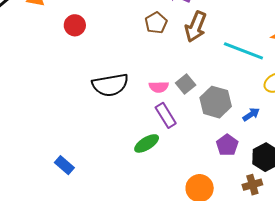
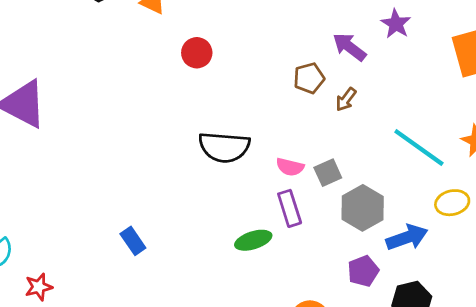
brown arrow: (196, 27) -> (346, 99), moved, size x0.6
blue arrow: (251, 114) -> (407, 237), size x1.6

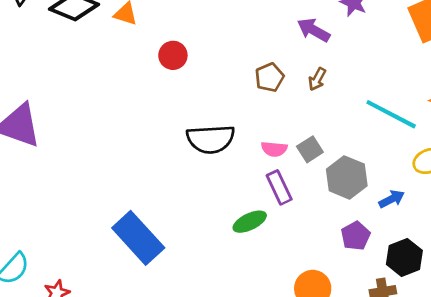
brown pentagon: (309, 78) -> (269, 77), moved
blue arrow: (407, 237) -> (392, 199), size x0.7
blue rectangle: (133, 241) -> (138, 238), size x2.0

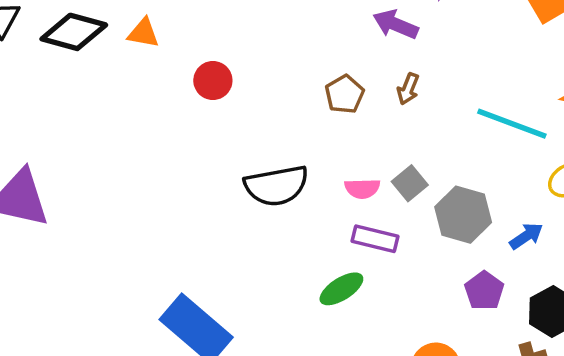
purple rectangle: (279, 187) -> (375, 239), turned -44

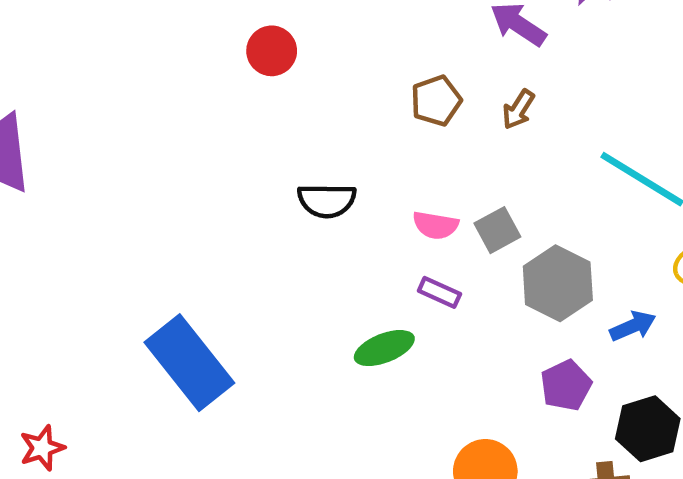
black semicircle: (276, 186) -> (327, 200), size x0.7
purple rectangle: (375, 239) -> (439, 292), size x0.7

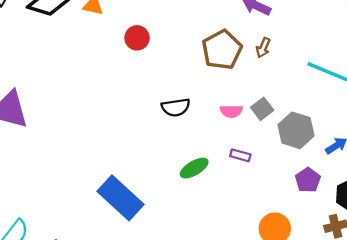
brown pentagon: (436, 101) -> (222, 50), size x1.6
purple rectangle: (439, 292) -> (240, 155), moved
green ellipse: (384, 348) -> (194, 168), moved

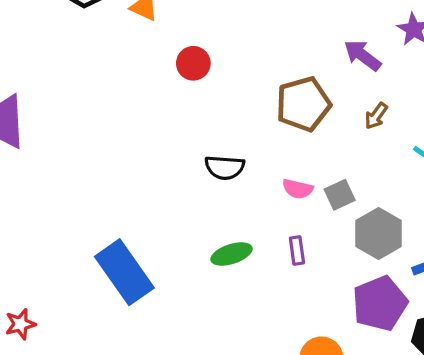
brown arrow: (263, 48) -> (376, 116), moved
purple rectangle: (240, 155) -> (297, 251), turned 54
purple pentagon: (308, 180) -> (380, 303), size x1.6

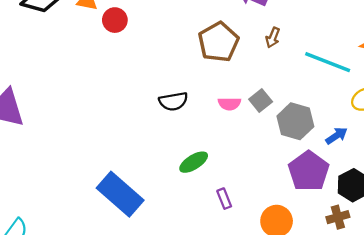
red circle: (193, 63) -> (115, 20), moved
purple rectangle: (297, 251) -> (224, 199), moved

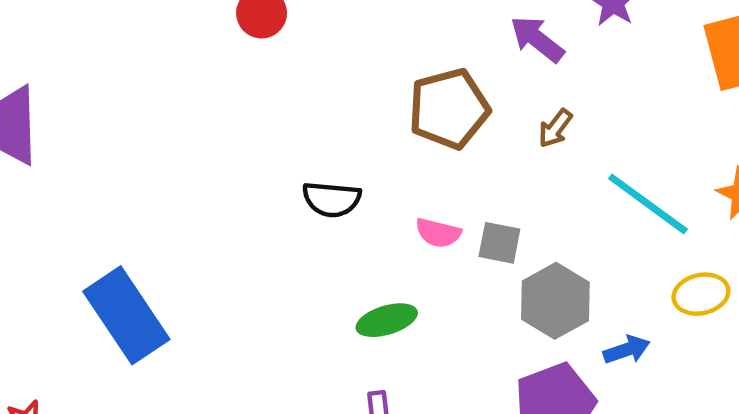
gray square: (261, 100) -> (499, 243), turned 35
green ellipse: (194, 162) -> (387, 320), moved
blue rectangle: (120, 194) -> (126, 315), moved

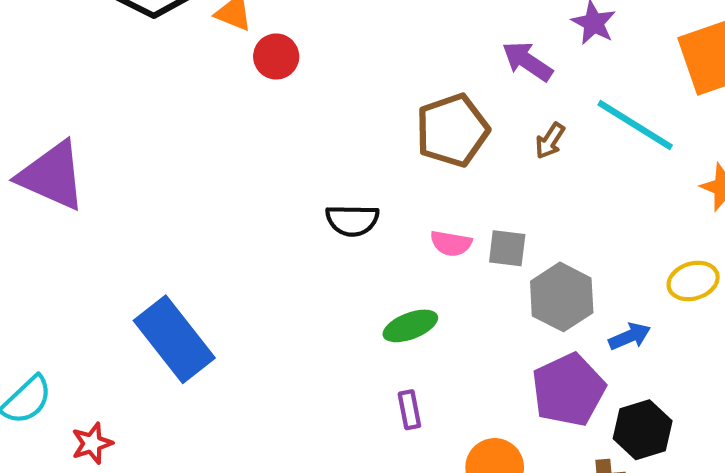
cyan line: (648, 204) -> (635, 125), moved

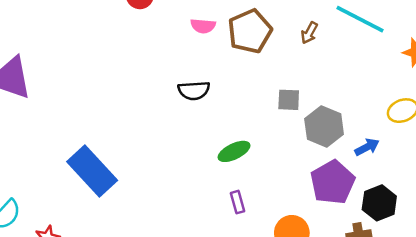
pink semicircle: (451, 243) -> (203, 26), moved

